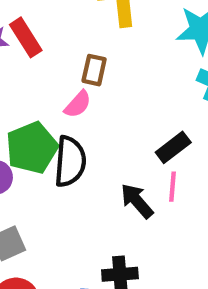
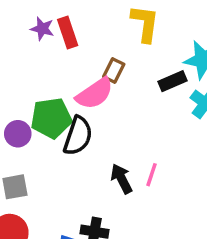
pink semicircle: (78, 104) -> (95, 94), size x1.6
black rectangle: (173, 147) -> (173, 81), moved

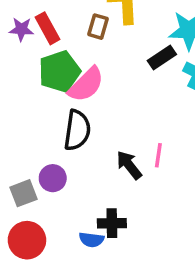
brown rectangle: (114, 71) -> (98, 27), moved
green pentagon: (51, 118) -> (59, 72), moved
purple circle: (18, 134) -> (53, 178), moved

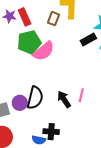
black semicircle: (77, 130) -> (35, 98), moved

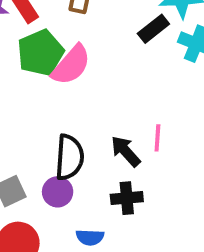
purple circle: (20, 103) -> (58, 192), moved
black cross: (51, 132) -> (127, 198), moved

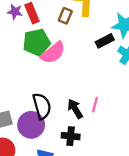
black semicircle: (69, 157) -> (42, 106), turned -30
purple circle: (58, 192) -> (31, 125), size x1.5

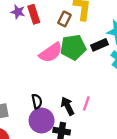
green pentagon: (37, 42) -> (73, 47), moved
black semicircle: (42, 106) -> (37, 101), size x0.6
purple circle: (31, 125) -> (42, 120), moved

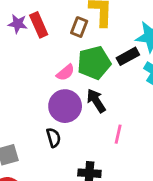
pink semicircle: (51, 53) -> (65, 72), size x0.6
black arrow: (68, 106) -> (96, 101), moved
purple circle: (42, 120) -> (65, 106), moved

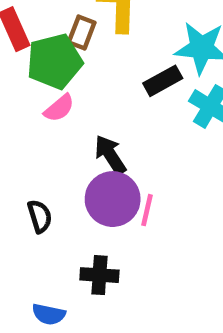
green pentagon: (94, 63) -> (55, 61), moved
purple circle: (65, 106) -> (113, 199), moved

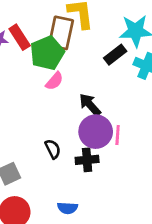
brown rectangle: (82, 33) -> (61, 33), size x1.6
black cross: (99, 275) -> (87, 160), moved

